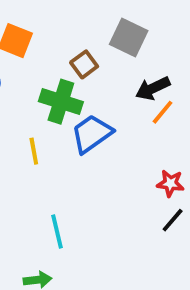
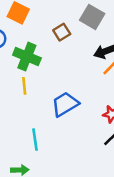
green cross: (61, 102) -> (27, 57), moved
blue trapezoid: (92, 134) -> (65, 104), moved

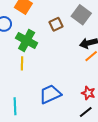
blue trapezoid: (65, 104) -> (50, 94), moved
cyan line: (35, 140) -> (15, 106), moved

